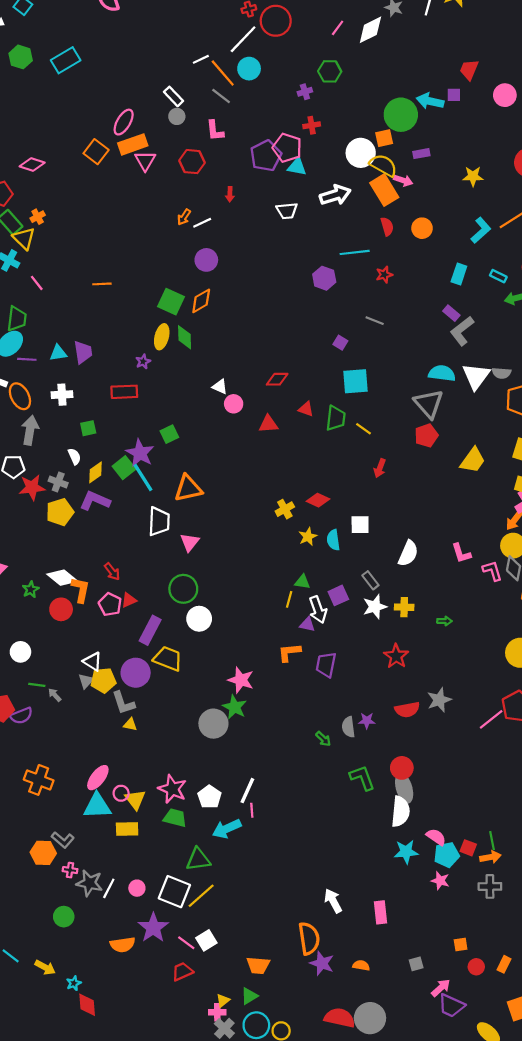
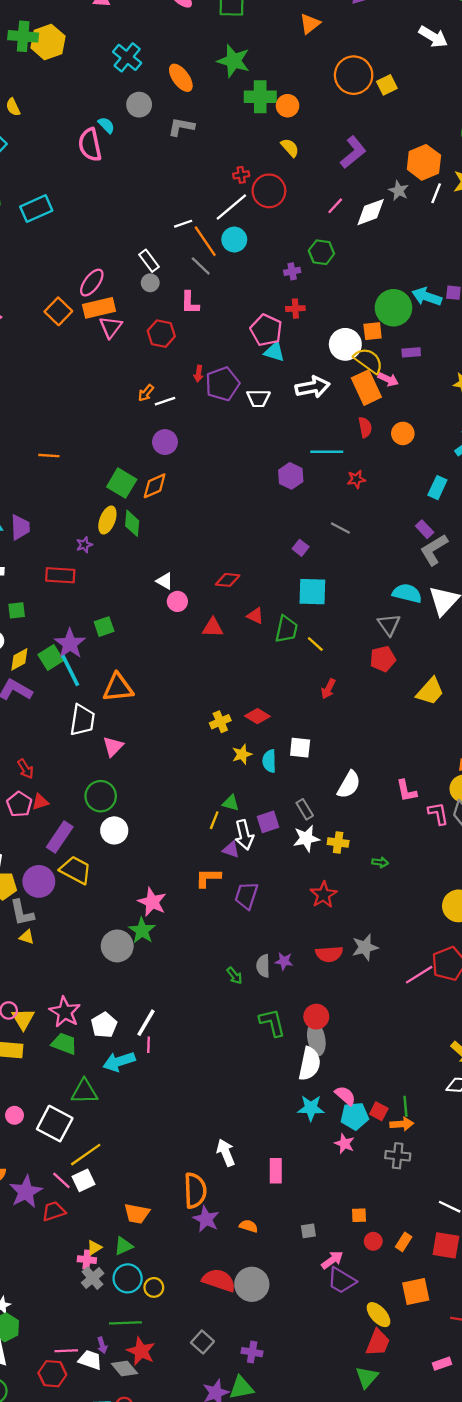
purple pentagon: (266, 156) -> (222, 384), moved
gray triangle: (429, 404) -> (389, 625), size x0.7
yellow line: (201, 896) -> (86, 1155), moved
purple star: (153, 928) -> (26, 1192), moved

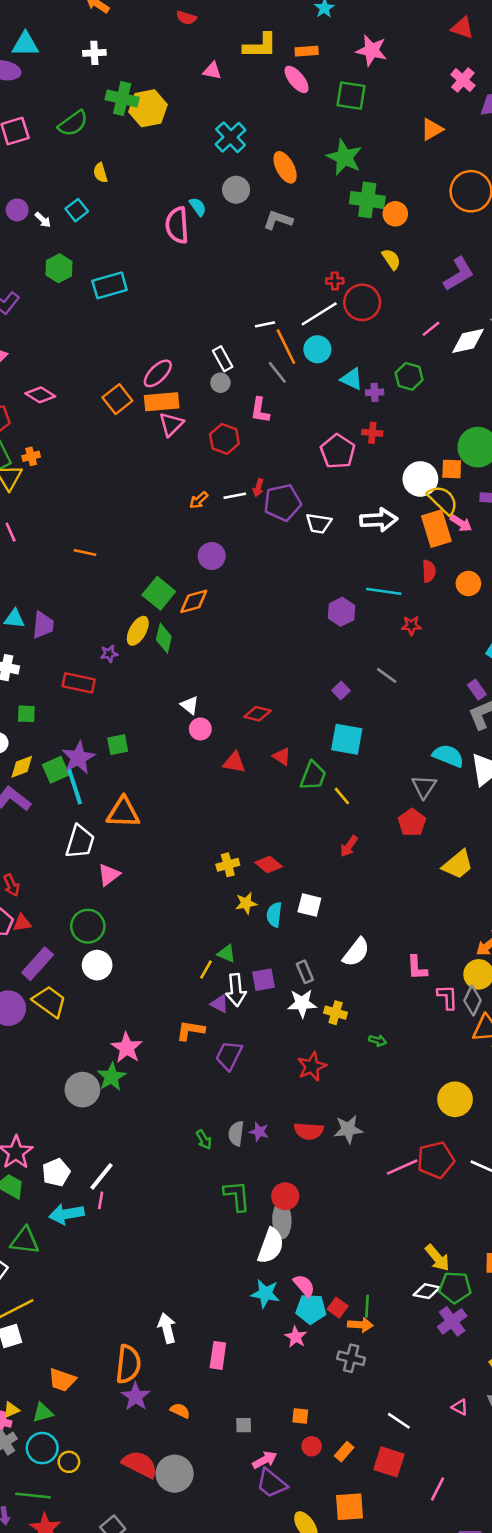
cyan triangle: (274, 352) -> (352, 379), moved
white line: (165, 401) -> (235, 496), moved
red pentagon: (383, 659) -> (412, 822), turned -30

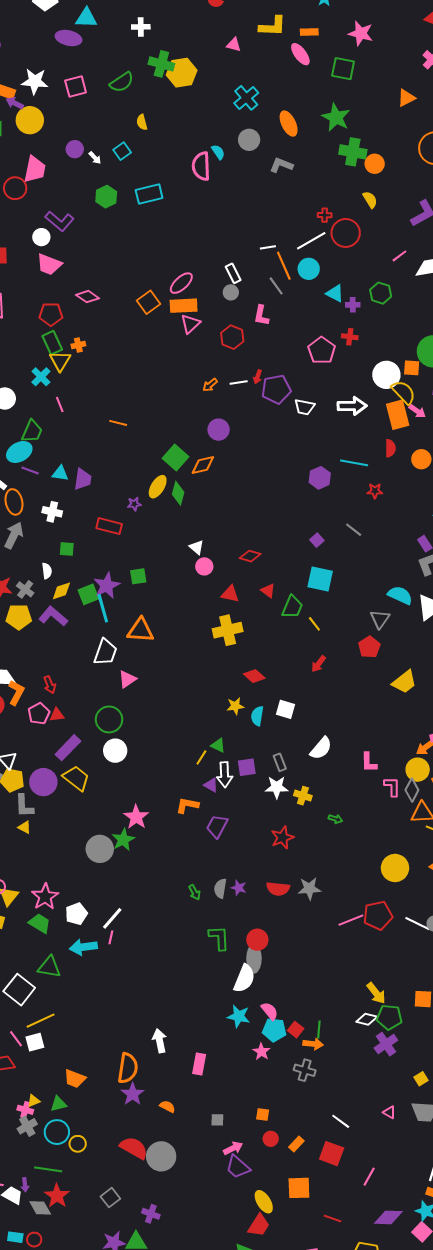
cyan rectangle: (110, 285) -> (149, 194), moved
yellow cross: (228, 865) -> (228, 630), moved, size x1.6

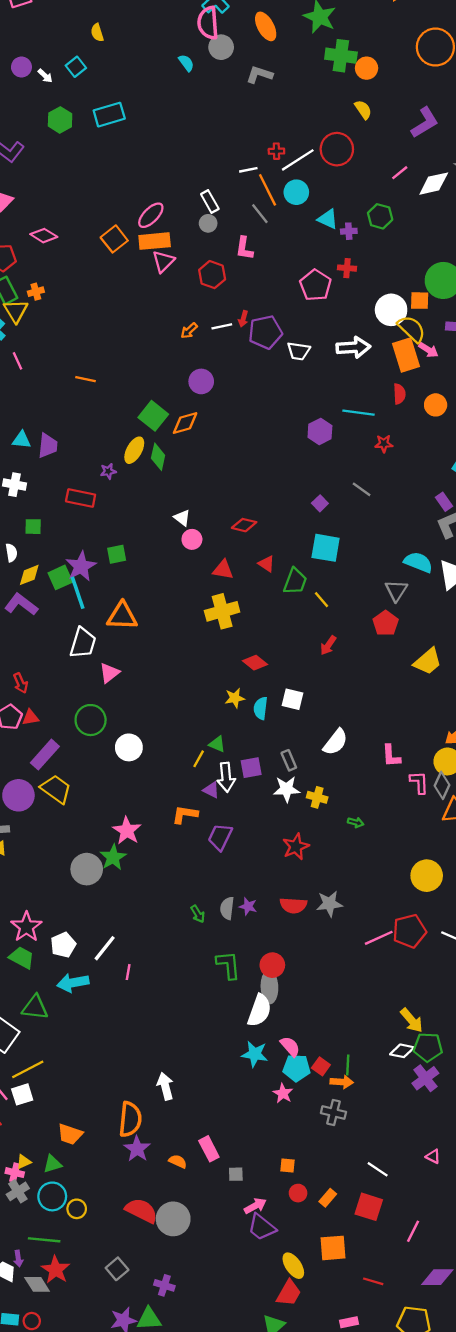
pink semicircle: (201, 166) -> (208, 23), moved
red cross: (325, 215) -> (276, 151), moved
white circle: (115, 751) -> (129, 747), moved
pink line: (111, 937) -> (128, 972), moved
pink rectangle: (199, 1064) -> (209, 1149), moved, turned -35

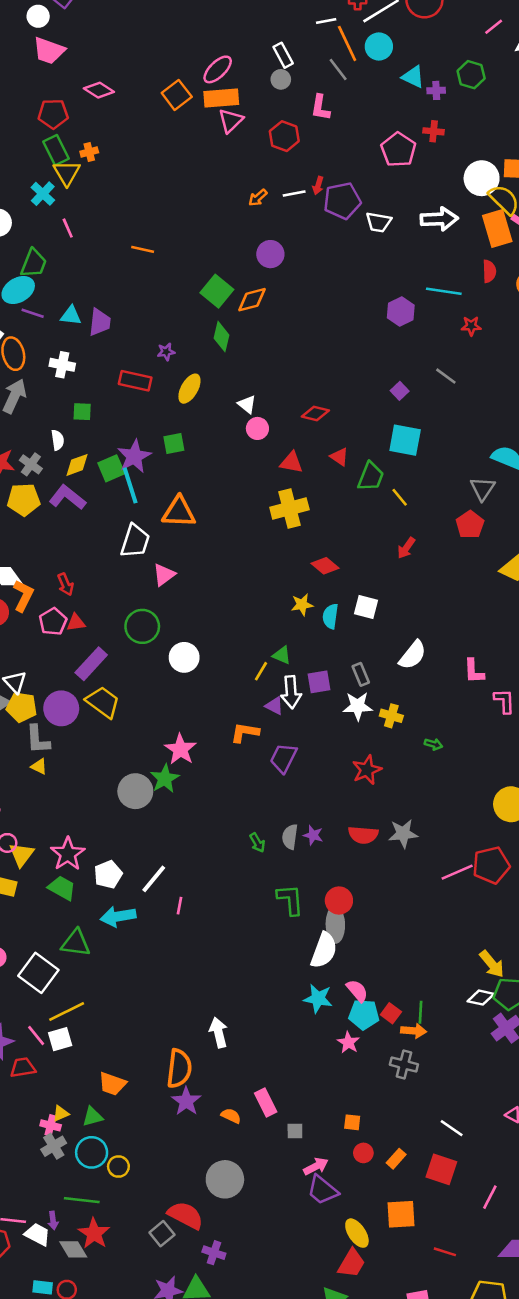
yellow ellipse: (134, 450) -> (189, 389), moved
red semicircle: (141, 1211) -> (186, 1215), moved

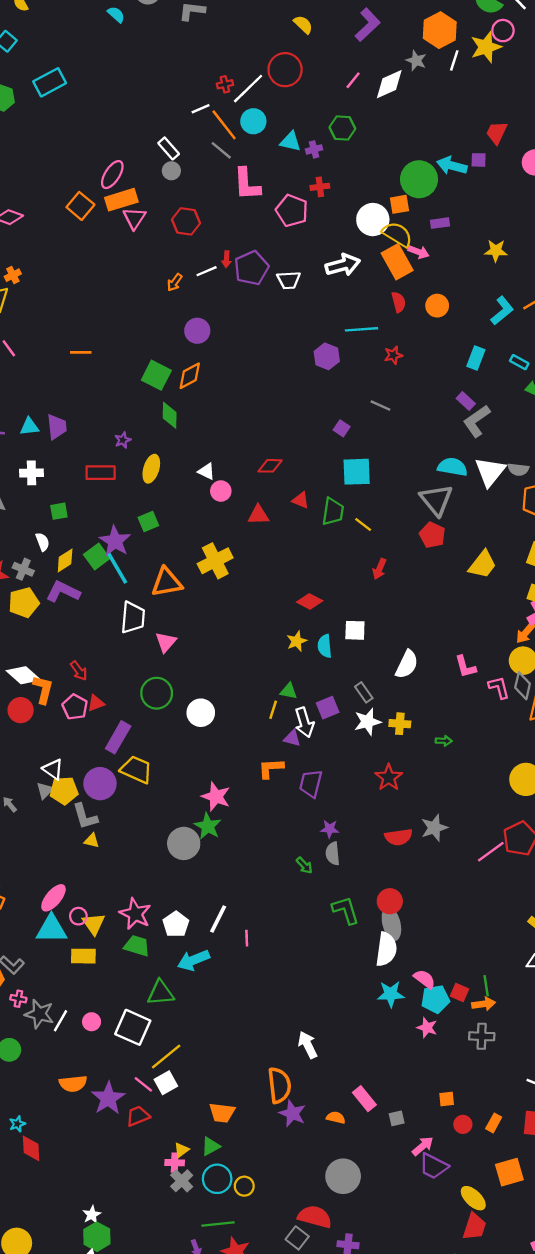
pink L-shape: (320, 108) -> (247, 184), moved, size x1.4
gray triangle: (482, 489) -> (436, 500), size x1.4
yellow cross: (289, 509) -> (215, 561), moved
purple star: (313, 835) -> (330, 829), moved

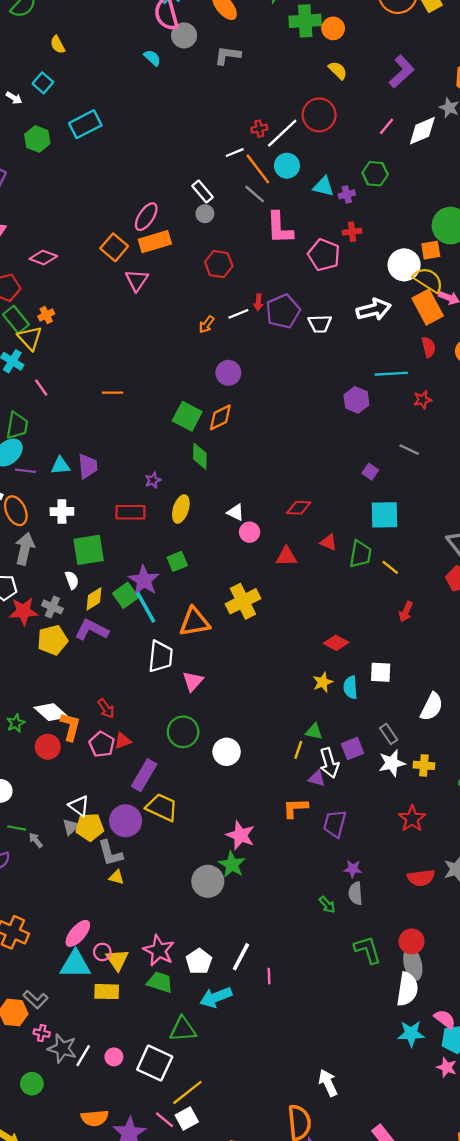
pink triangle: (134, 218) -> (137, 280), moved
green square: (59, 511) -> (89, 550), size x1.8

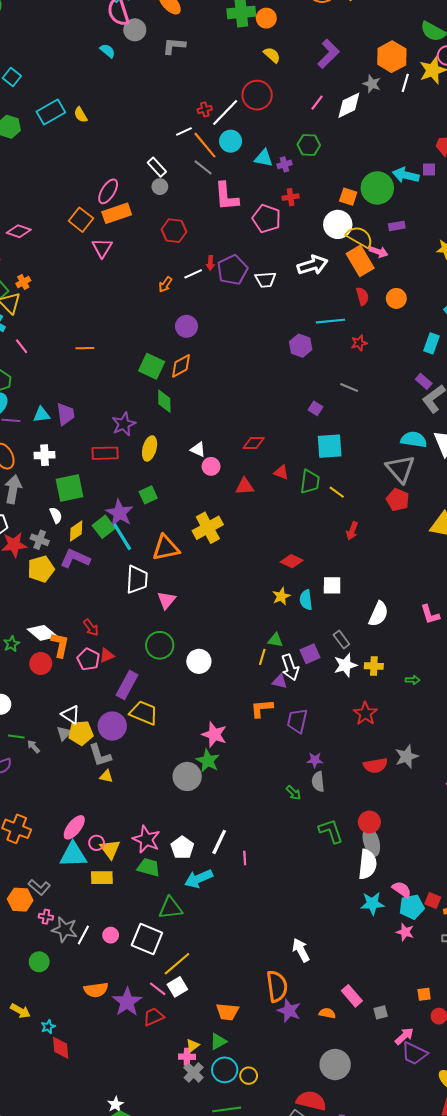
yellow semicircle: (58, 45) -> (81, 115), moved
orange square: (431, 250) -> (348, 197), moved, turned 30
purple star: (153, 480) -> (124, 424), size x1.6

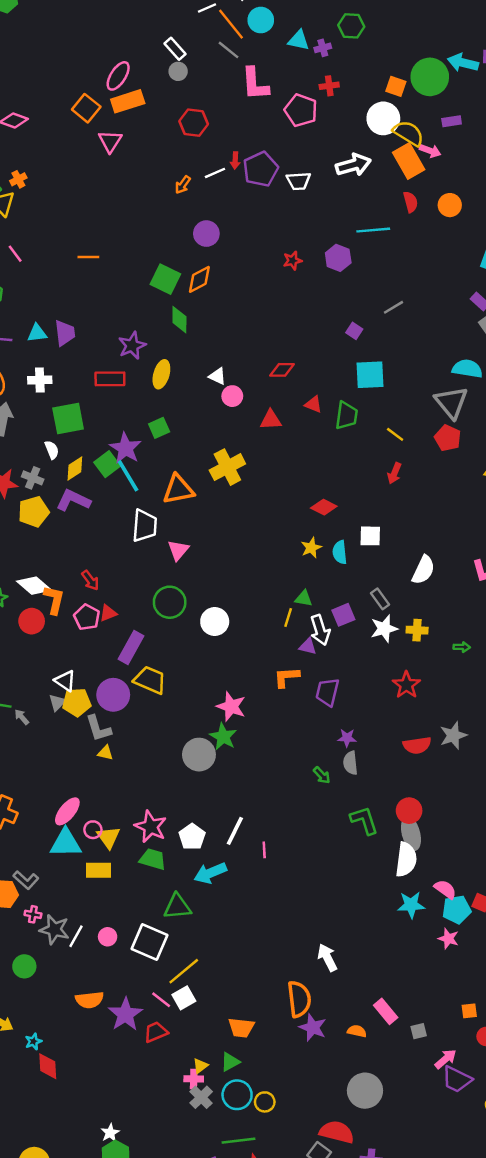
red star: (359, 343) -> (293, 261), moved
gray line: (349, 388) -> (393, 307), turned -54
yellow line: (337, 492) -> (395, 434), moved

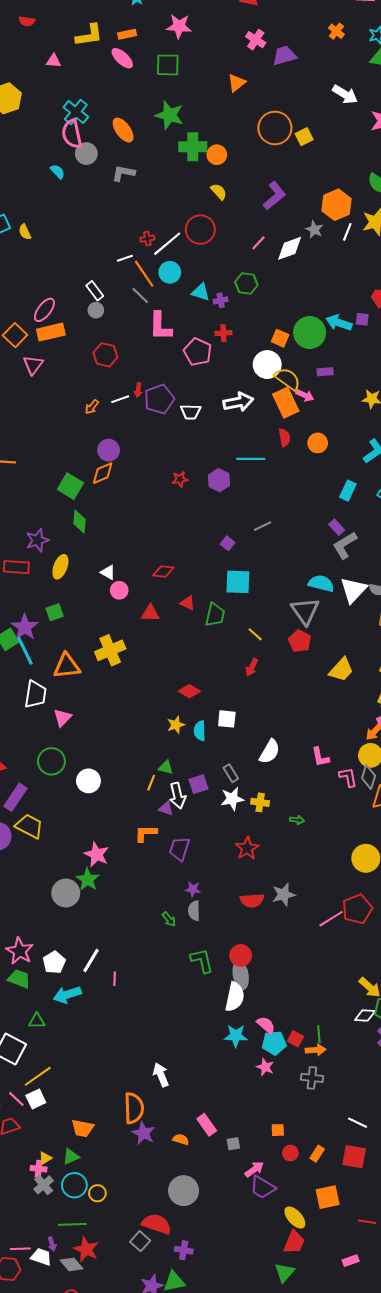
orange diamond: (199, 279) -> (103, 473), moved
green triangle: (177, 907) -> (37, 1021), size x0.7

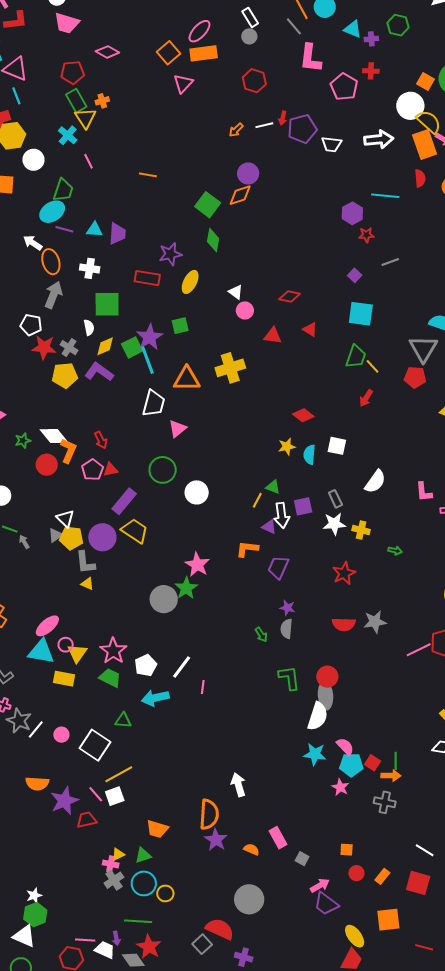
red star: (180, 479) -> (366, 235), moved
green trapezoid: (215, 615) -> (356, 357), moved
red pentagon: (300, 641) -> (415, 377), turned -30
gray square: (233, 1144) -> (302, 859), turned 32

